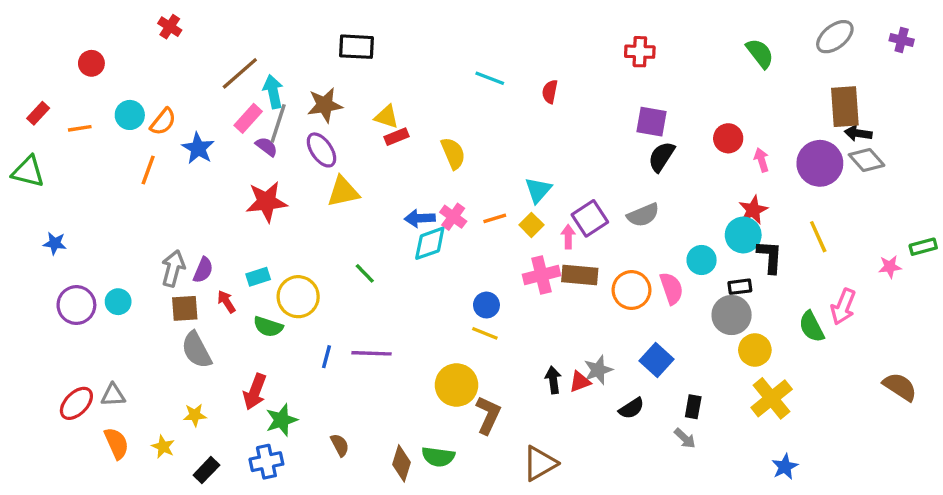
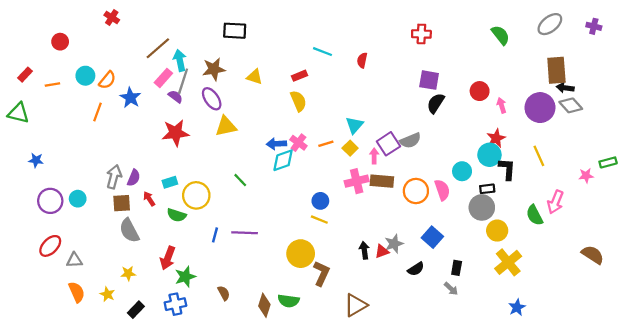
red rectangle: (396, 137) -> (300, 76), moved
gray semicircle: (643, 215) -> (410, 140), moved
red ellipse: (76, 403) -> (50, 246), moved

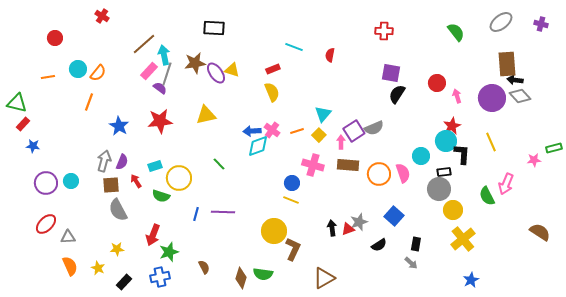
red rectangle: (25, 75) -> (23, 124), moved
blue star: (130, 98) -> (119, 126), moved
purple ellipse: (212, 99) -> (216, 73), moved
pink cross: (357, 181) -> (313, 165), moved, turned 30

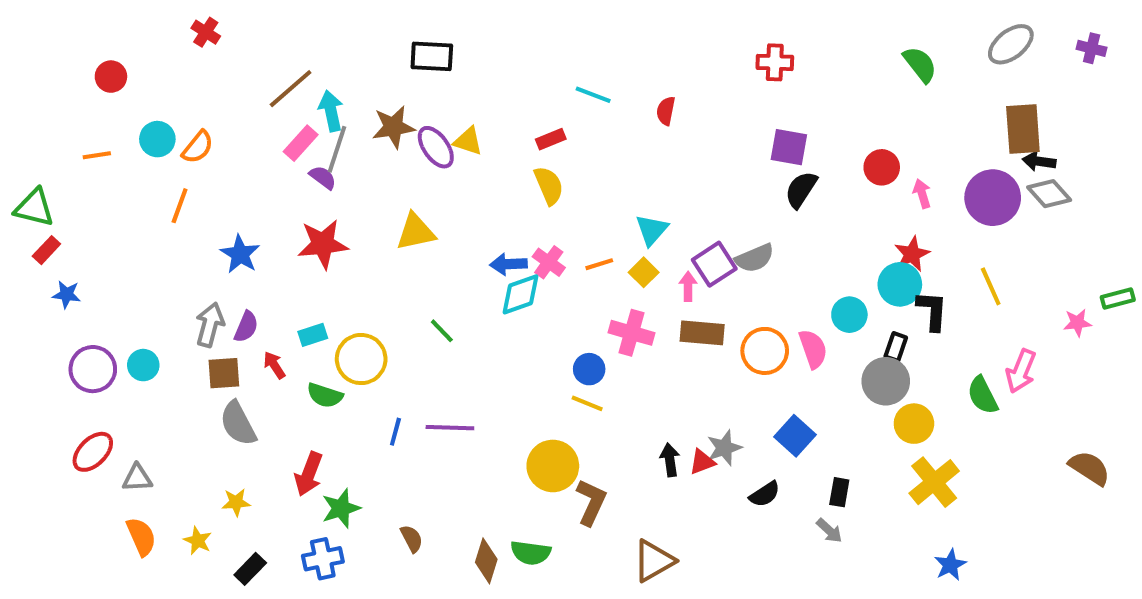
black rectangle: (444, 172) -> (896, 347), turned -64

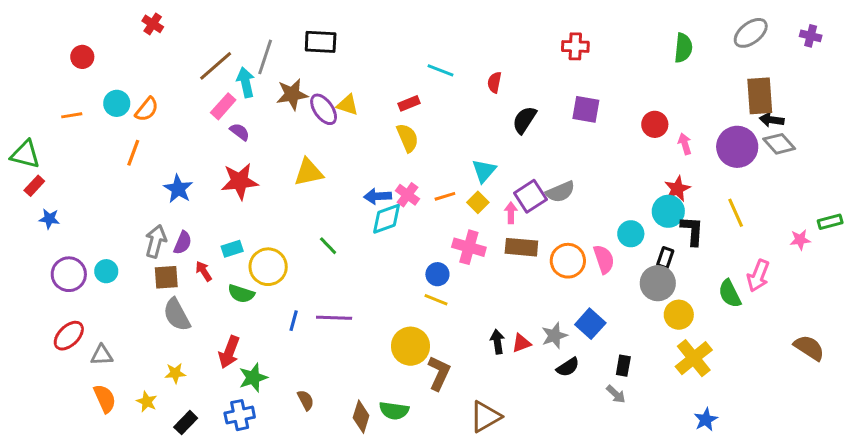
green semicircle: (920, 64) -> (683, 48), turned 44
gray line: (337, 149) -> (265, 57), moved
black semicircle: (801, 190) -> (524, 120), moved
gray star: (724, 448) -> (554, 336), moved

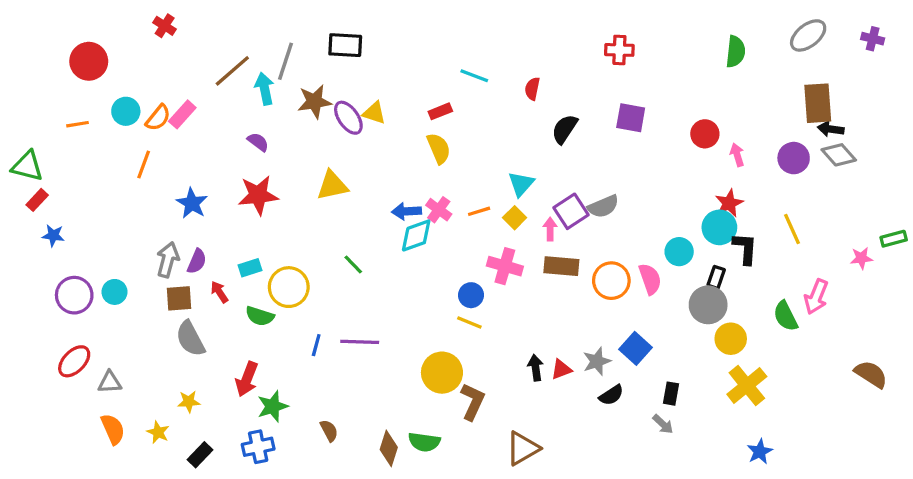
red circle: (82, 57) -> (89, 61), size x1.5
pink rectangle: (223, 106) -> (182, 114), moved
purple circle: (737, 147) -> (794, 158), size x0.7

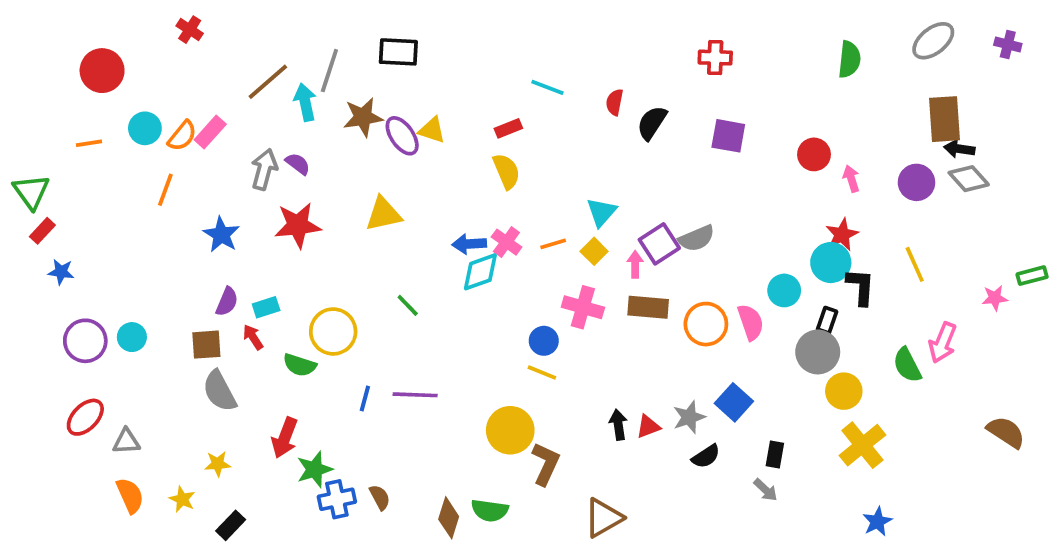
black semicircle: (565, 129) -> (652, 123), moved
green triangle: (27, 166) -> (31, 192), turned 40
gray arrow: (168, 260) -> (264, 169), moved
cyan rectangle: (250, 268) -> (266, 307), moved
blue cross: (258, 447) -> (337, 499), moved

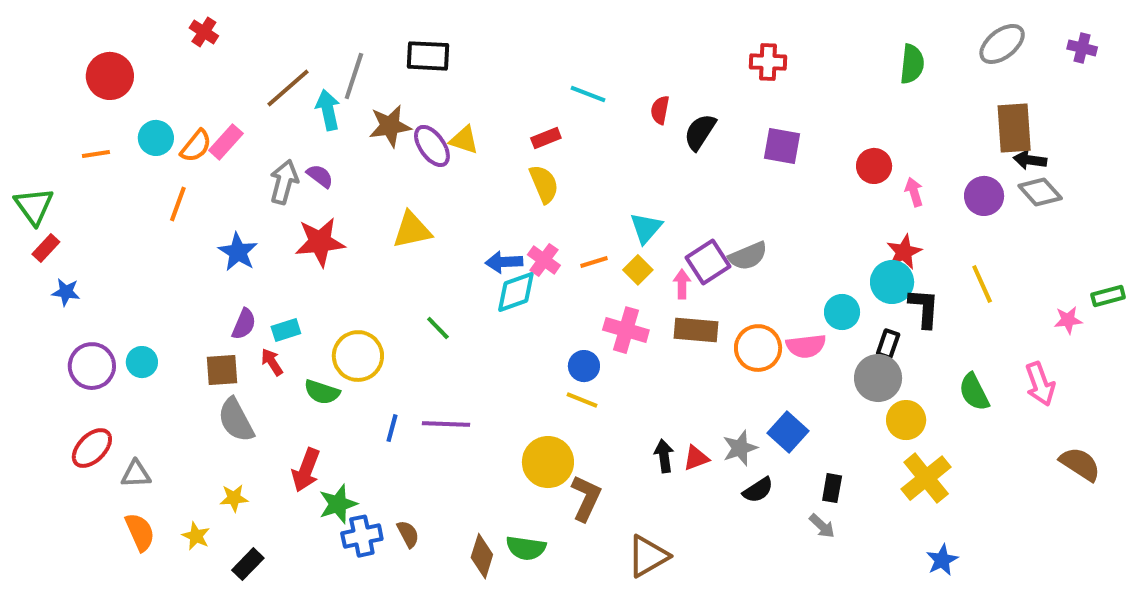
pink semicircle: (751, 322) -> (806, 346), turned 102
pink arrow: (943, 343) -> (1040, 384), moved, turned -42

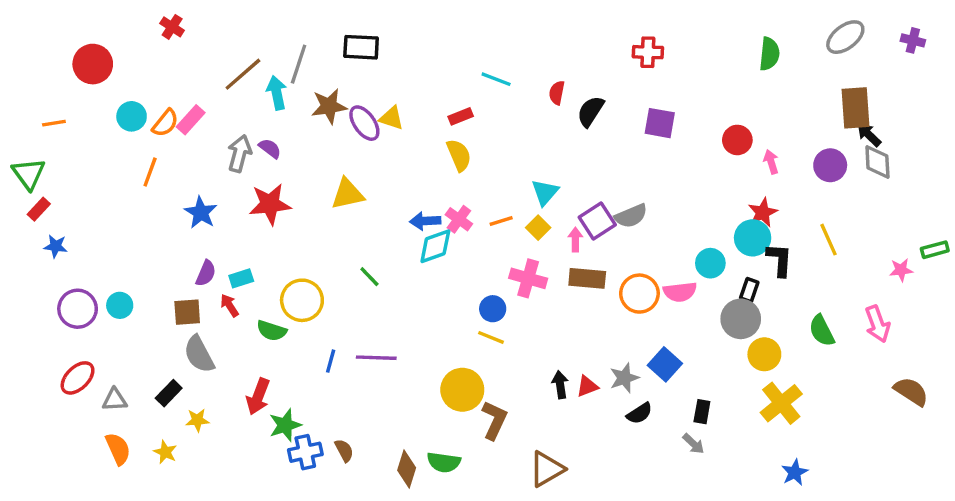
orange line: (96, 154) -> (54, 123), moved
black arrow: (1030, 160) -> (869, 135), turned 36
gray diamond: (1040, 192) -> (877, 162), turned 39
black rectangle: (248, 564) -> (169, 393), moved

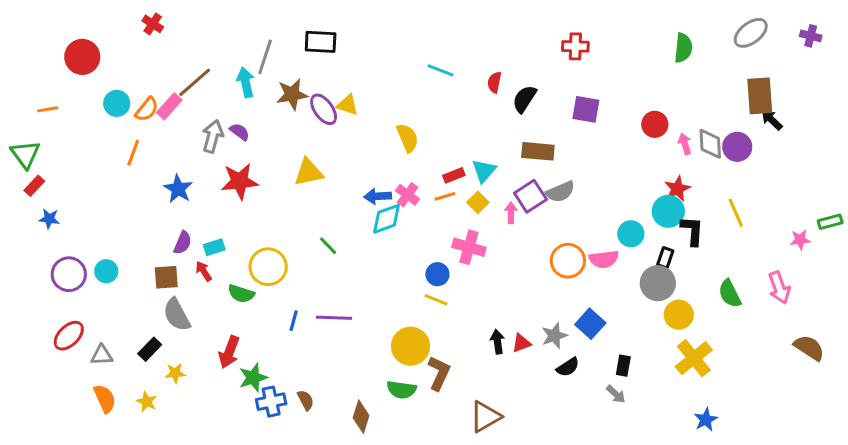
brown line: (243, 74) -> (195, 82), moved
red rectangle: (461, 116) -> (454, 175), moved
gray diamond: (877, 162) -> (710, 144), moved
brown rectangle: (587, 278) -> (538, 151), moved
green semicircle: (444, 462) -> (402, 390), moved

